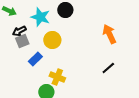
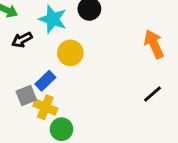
gray square: (22, 41) -> (26, 95), moved
yellow cross: (57, 77) -> (45, 107), moved

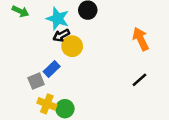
black arrow: (22, 40) -> (61, 35), moved
yellow cross: (45, 107) -> (47, 104), moved

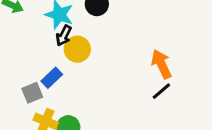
black arrow: (61, 35) -> (64, 36), turned -35
orange arrow: (141, 39) -> (161, 64), moved

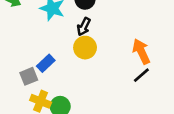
black arrow: (64, 36) -> (84, 27), moved
yellow circle: (77, 49) -> (85, 48), moved

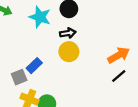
black arrow: (84, 27) -> (68, 33), turned -126
orange arrow: (141, 51) -> (119, 55), turned 85

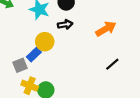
yellow circle: (69, 52) -> (45, 42), moved
orange arrow: (119, 55) -> (106, 29), moved

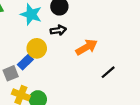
orange arrow: (106, 29) -> (87, 47), moved

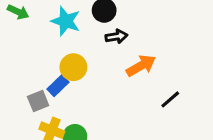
black arrow: (58, 30) -> (116, 36), moved

